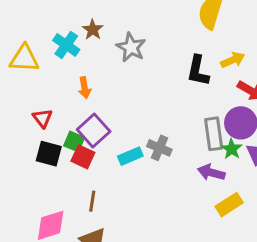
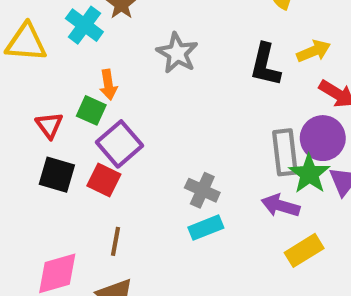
gray star: (131, 47) -> (177, 53), moved
green square: (74, 142) -> (91, 110), moved
gray cross: (159, 148) -> (202, 190), moved
green star: (232, 149) -> (309, 174), size x1.4
cyan rectangle: (130, 156) -> (206, 228), moved

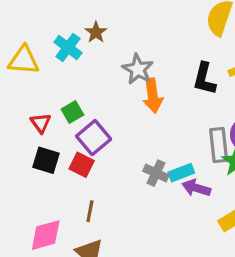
orange arrow: (108, 85) -> (153, 96), moved, size x1.5
green square: (91, 110) -> (72, 112), turned 35
purple arrow: (280, 206) -> (196, 188), moved
cyan rectangle: (206, 228) -> (181, 173), moved

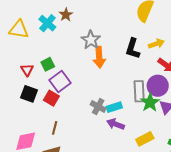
purple arrow: (196, 188) -> (116, 124), moved

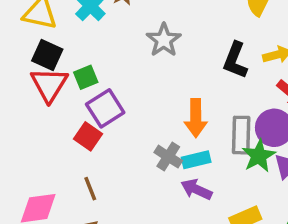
orange arrow: (99, 57) -> (196, 118), moved
red triangle: (27, 70) -> (49, 85), size x1.6
black square: (29, 94) -> (47, 55), moved
brown line: (55, 128) -> (90, 189), turned -40

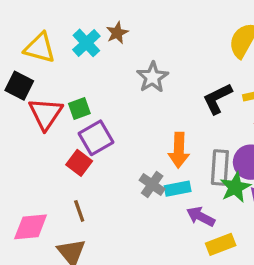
black square: (47, 55) -> (19, 86), moved
black L-shape: (235, 60) -> (217, 99), turned 40
purple arrow: (196, 189) -> (201, 217), moved

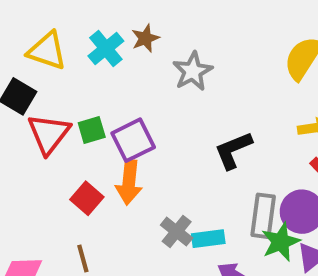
gray star: (152, 77) -> (193, 71), moved
black L-shape: (217, 99) -> (233, 150), moved
purple square: (96, 138) -> (133, 140), moved
orange arrow: (179, 150) -> (129, 182), moved

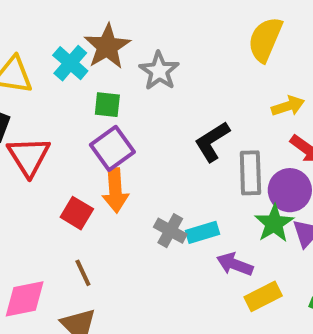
brown star: (145, 38) -> (107, 46), size x1.6
green square: (92, 130) -> (107, 105), moved, turned 32
gray rectangle: (263, 216) -> (250, 173), moved

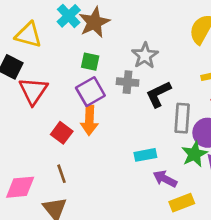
cyan cross: (70, 63) -> (69, 16), moved
gray star: (159, 71) -> (145, 55), moved
gray cross: (170, 231) -> (128, 82), moved, turned -30

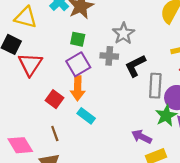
cyan rectangle: (145, 155) -> (86, 116), moved, turned 48
pink diamond: (20, 187) -> (20, 145), turned 65

